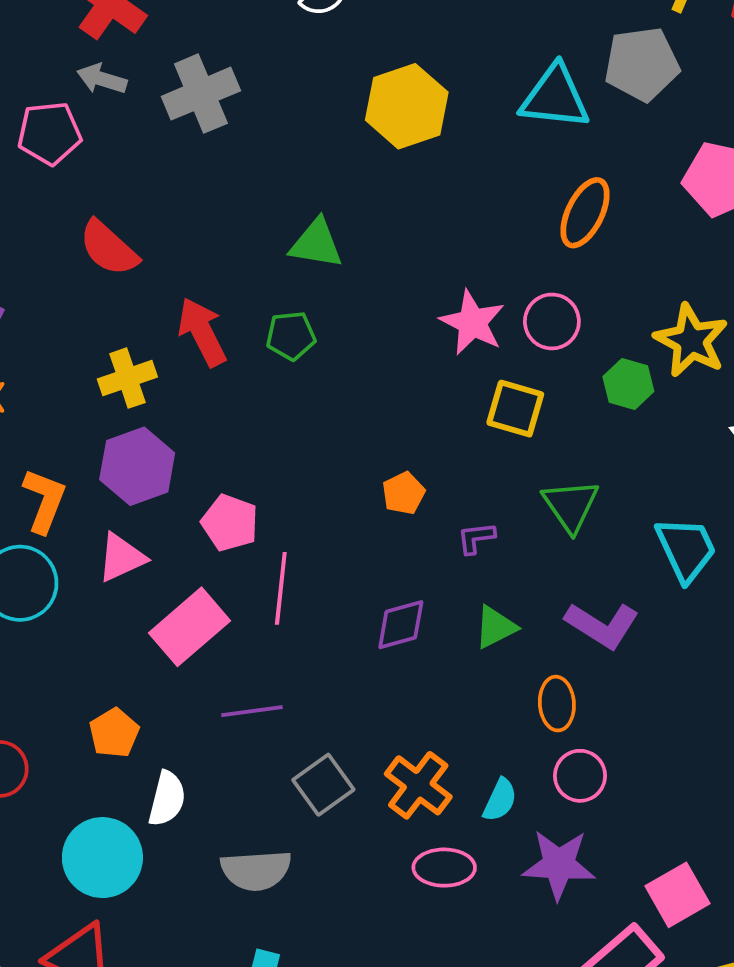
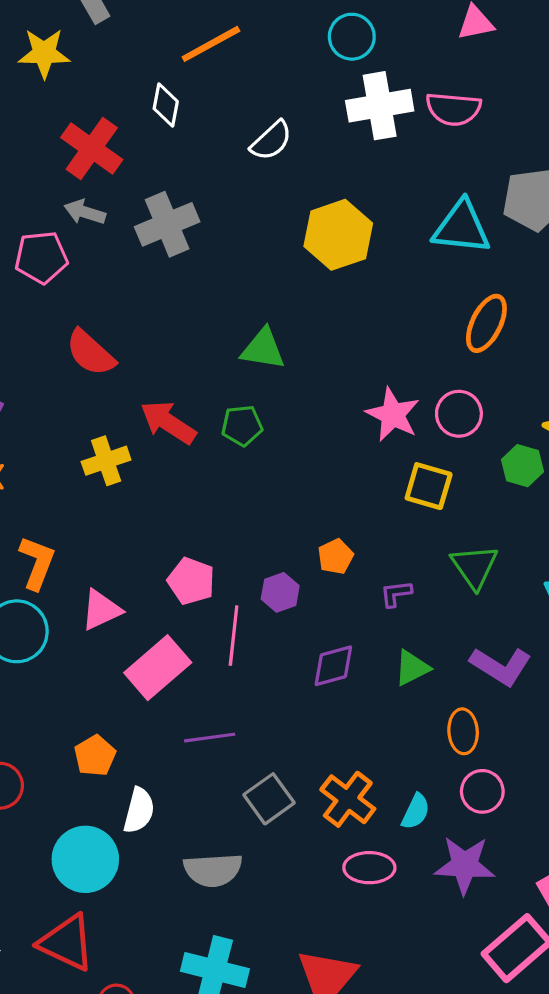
red arrow: (202, 332) -> (168, 422), turned -30
purple hexagon: (137, 466) -> (280, 592), moved, size x0.6

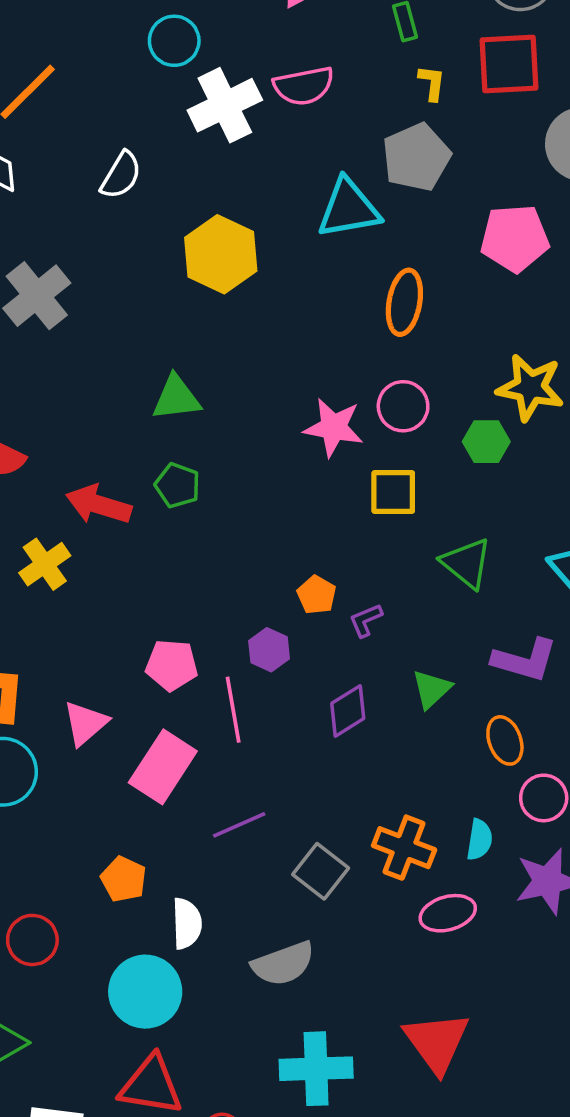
green pentagon: (242, 426) -> (177, 485), turned -30
purple L-shape: (396, 594) -> (366, 620), moved

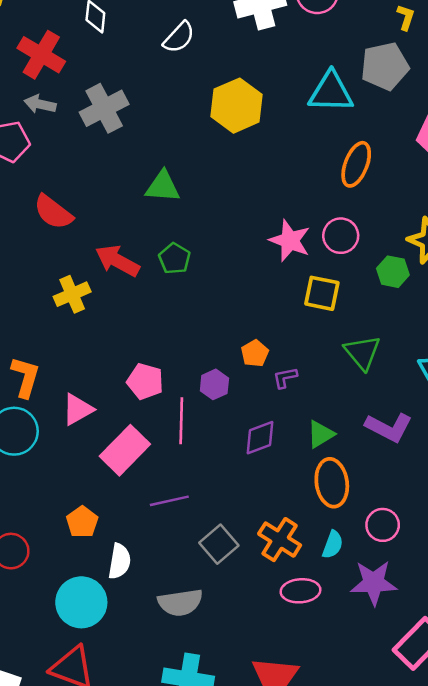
green triangle: (176, 398) -> (163, 186), moved
orange ellipse: (505, 740) -> (332, 483), moved, size x1.4

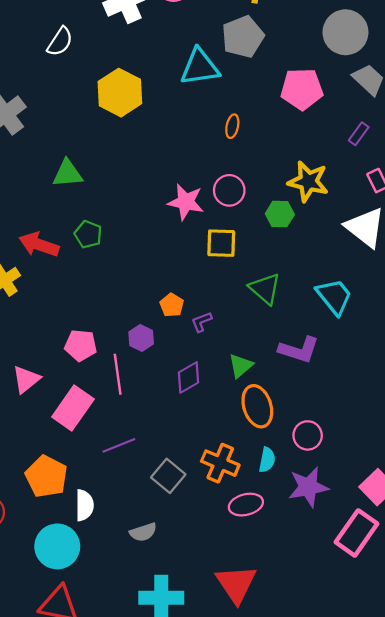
orange ellipse: (356, 164) -> (232, 126), size x0.6
orange pentagon: (82, 522) -> (46, 477), size x1.5
gray semicircle: (180, 602) -> (143, 532), size x0.7

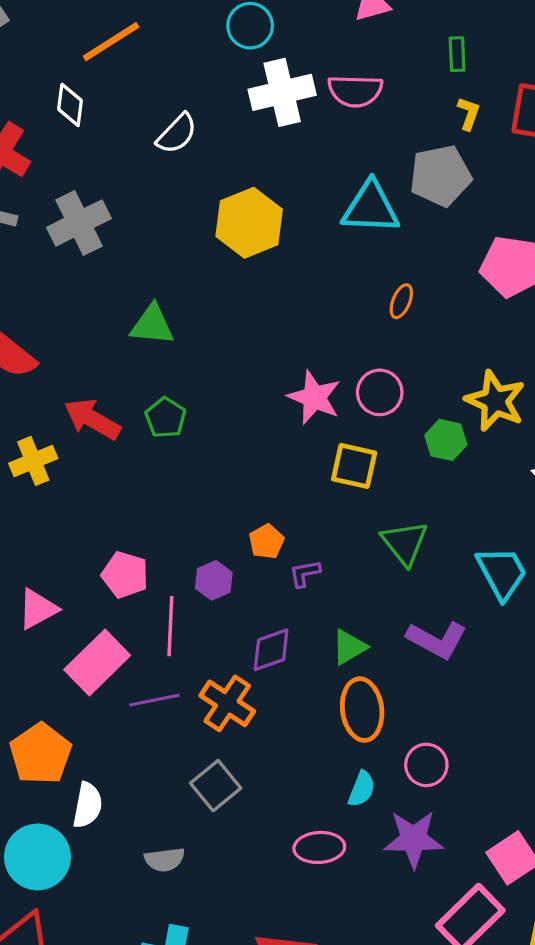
purple line: (119, 445) -> (154, 700), moved
orange cross: (220, 463) -> (227, 703), moved

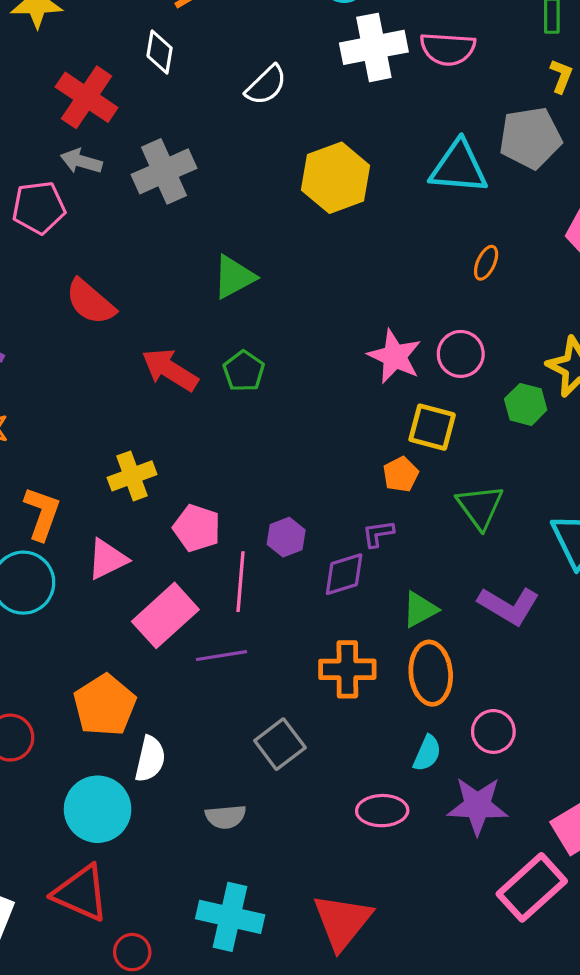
green triangle: (152, 325) -> (234, 277), turned -36
yellow cross: (33, 461) -> (132, 476), moved
orange pentagon: (266, 541) -> (401, 474), moved
purple diamond: (271, 650) -> (344, 574), moved
orange cross: (227, 703) -> (347, 669), moved, turned -36

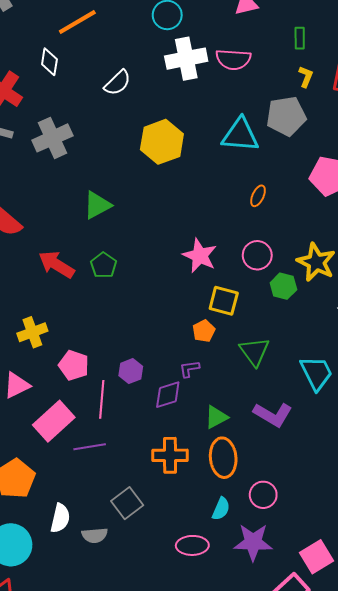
pink circle: (461, 354) -> (257, 255), moved
white semicircle: (150, 759) -> (60, 518), moved
gray semicircle: (226, 817) -> (95, 535), moved

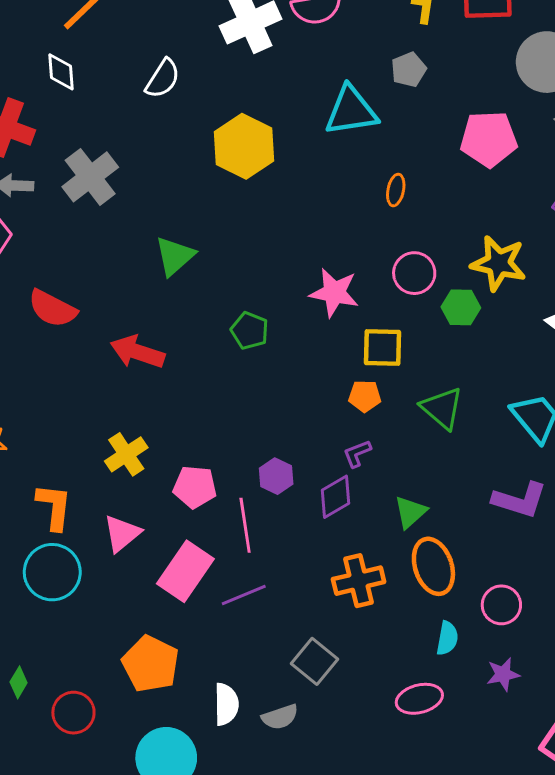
gray pentagon: (286, 116) -> (409, 70), size x0.6
green pentagon: (104, 265) -> (250, 331), moved
orange pentagon: (204, 331) -> (365, 396), turned -30
purple L-shape: (273, 415) -> (520, 500), moved
purple star: (253, 542) -> (503, 674), size x0.6

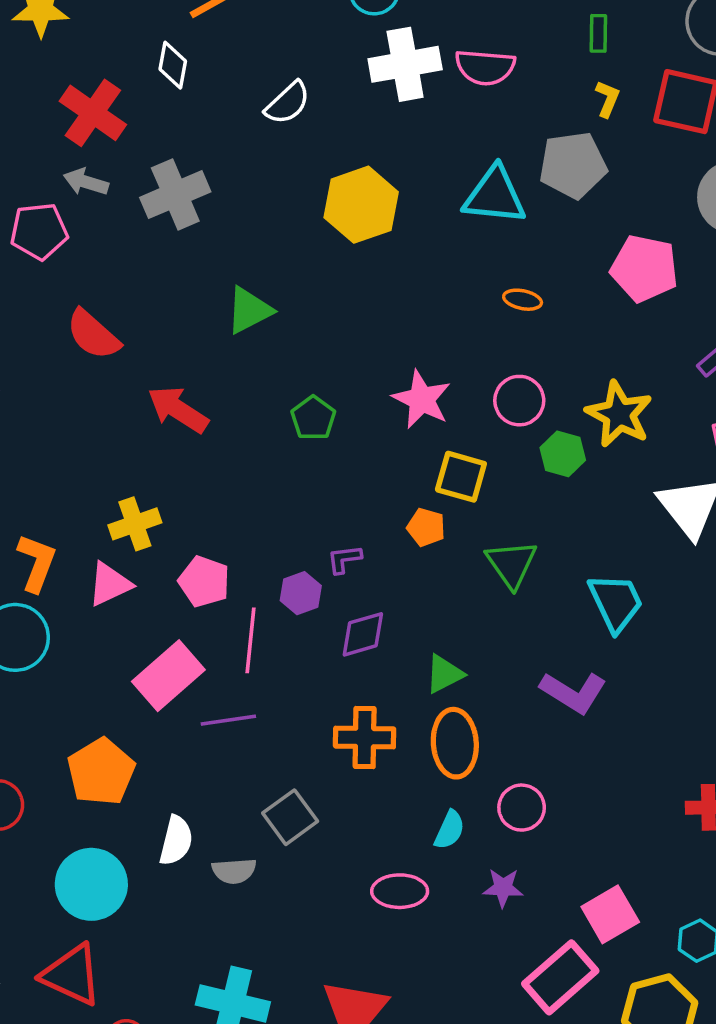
gray pentagon: (409, 70) -> (573, 165), size x1.6
orange ellipse: (396, 190) -> (523, 300), turned 76
purple L-shape: (357, 453) -> (344, 559), moved
pink triangle: (122, 533) -> (110, 584), moved

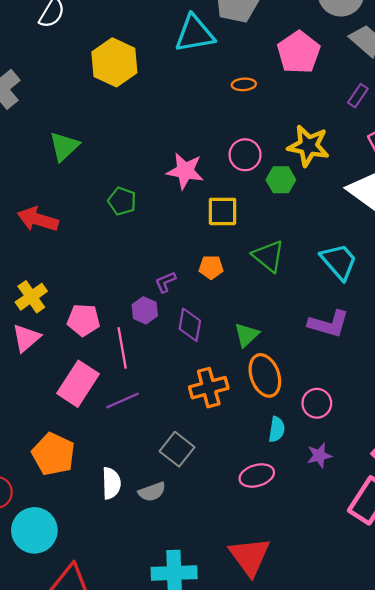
pink pentagon: (644, 268) -> (299, 52), turned -30
orange ellipse: (523, 300) -> (244, 84), moved
orange pentagon: (426, 527) -> (211, 267), moved
purple diamond: (363, 634) -> (190, 325), turned -48
cyan circle: (91, 884) -> (34, 530), moved

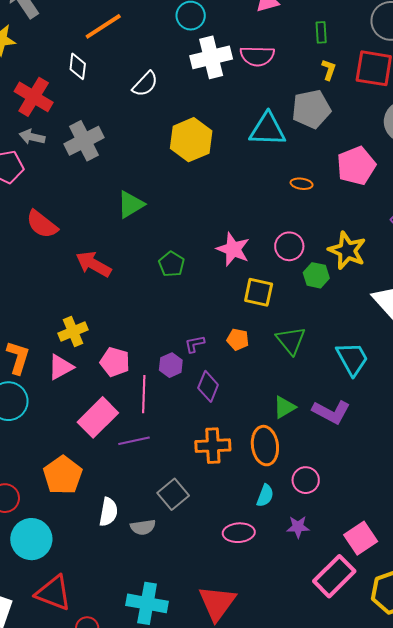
green triangle: (247, 335) -> (284, 407), moved

